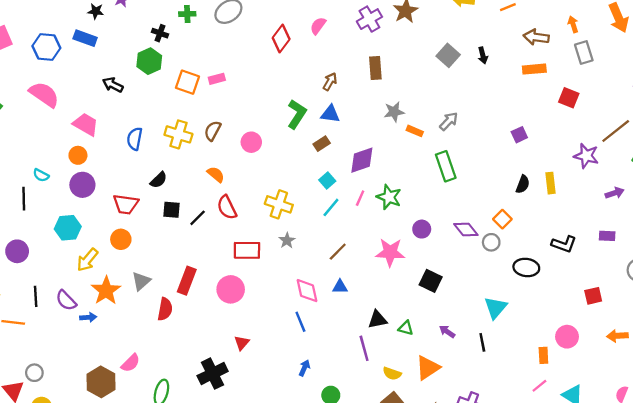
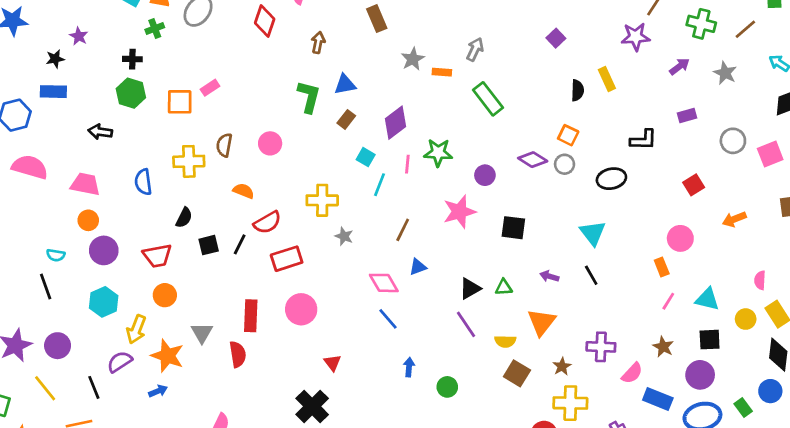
brown arrow: (330, 82) -> (318, 42), moved
red semicircle: (227, 207) -> (267, 222), turned -75
red rectangle: (247, 250) -> (287, 259), moved
purple semicircle: (66, 300) -> (120, 362), moved, turned 120

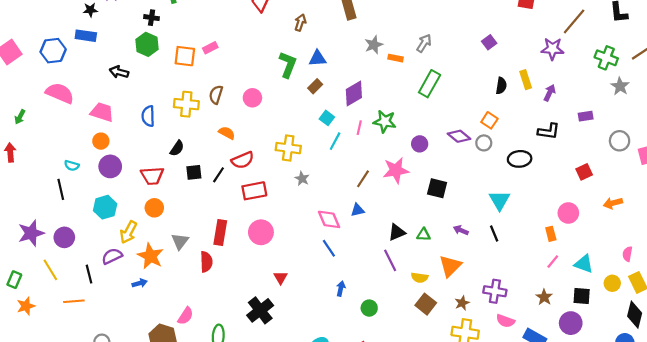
green cross: (701, 24) -> (606, 58), moved
purple arrow: (679, 66) -> (550, 93), moved, turned -35
green rectangle: (488, 99) -> (430, 84), turned 60
brown line: (403, 230) -> (363, 179), moved
pink semicircle: (632, 373) -> (505, 321), moved, turned 60

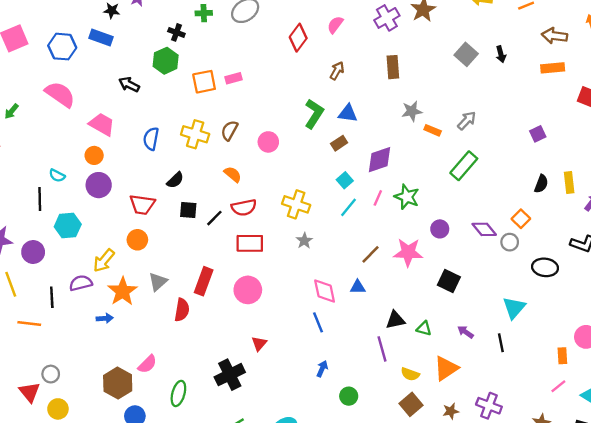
orange square: (185, 56) -> (204, 82), turned -30
cyan hexagon: (105, 207) -> (68, 225), moved

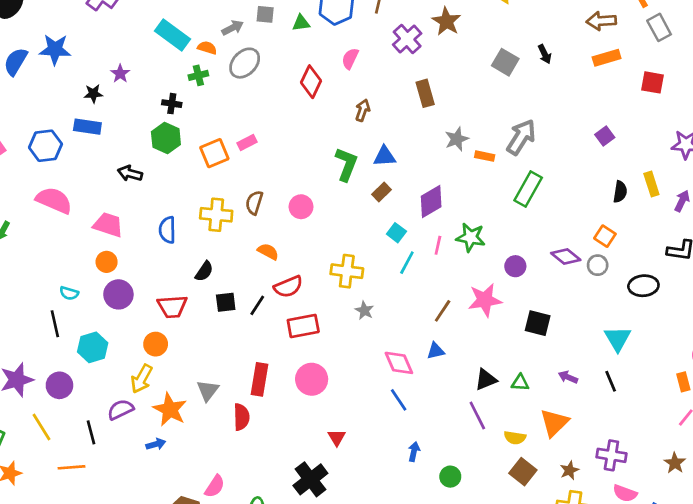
gray arrow: (467, 121) -> (521, 137), size x1.5
orange circle: (137, 240) -> (156, 344), moved

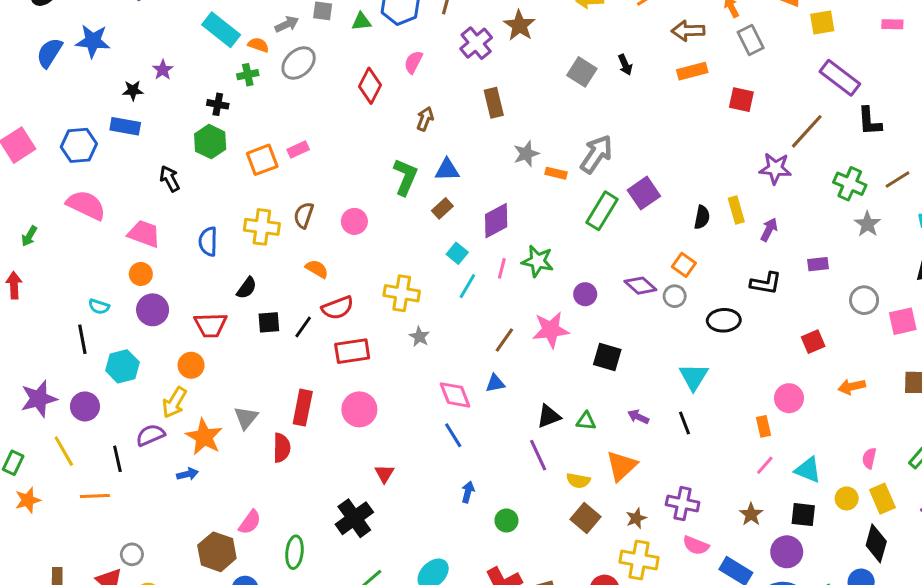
purple square: (605, 136) -> (644, 193), moved, size x1.5
black arrow: (130, 173) -> (170, 179), turned 45

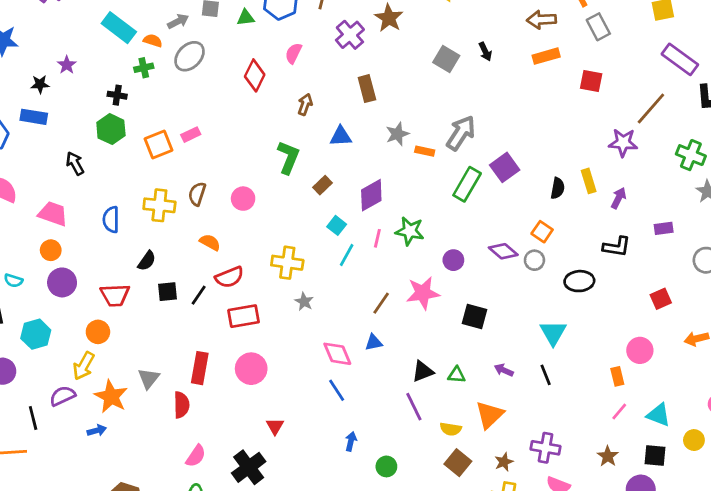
blue triangle: (447, 170) -> (341, 136), moved
pink semicircle: (250, 522) -> (196, 456), moved

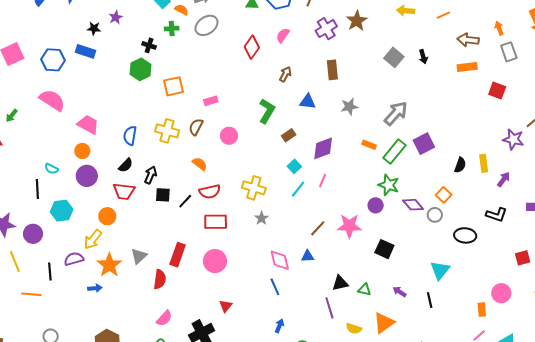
pink rectangle: (191, 135) -> (211, 101), moved
orange rectangle: (425, 151) -> (369, 145), moved
black arrow: (75, 163) -> (151, 175), moved, turned 42
green star: (410, 231) -> (389, 185), moved
black semicircle: (147, 261) -> (126, 165), moved

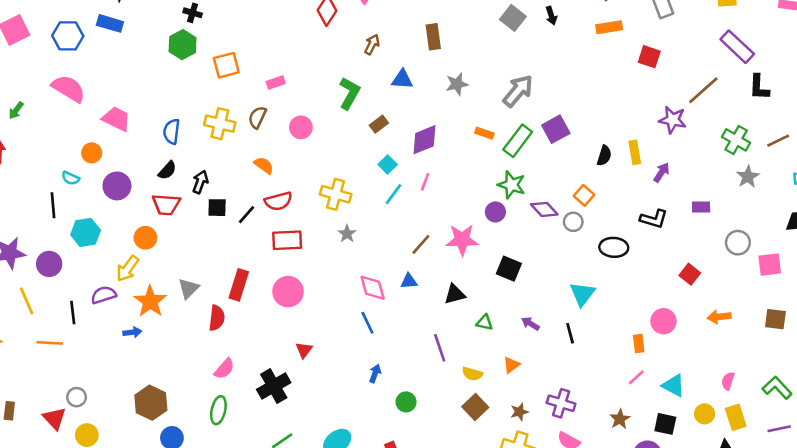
orange circle: (82, 151) -> (92, 153), moved
red square: (523, 258) -> (690, 274), turned -35
black triangle: (340, 283) -> (455, 294), moved
orange triangle: (384, 323) -> (511, 365), size x0.6

